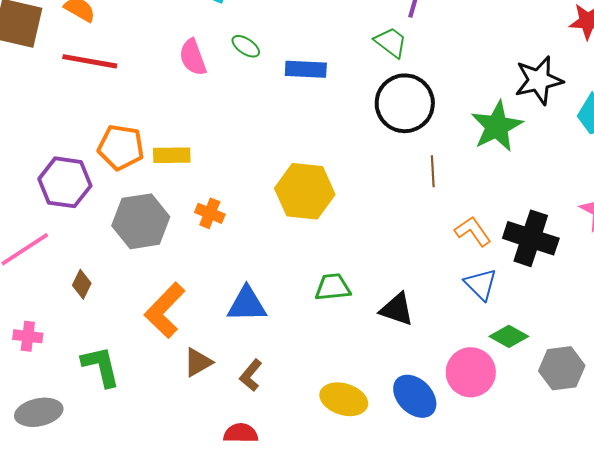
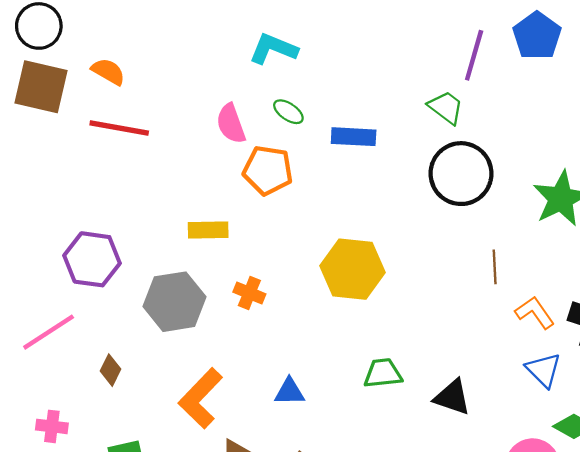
orange pentagon: (121, 147) -> (268, 170), moved
brown line: (433, 171) -> (495, 267), moved
blue triangle: (247, 304) -> (290, 392), size x0.7

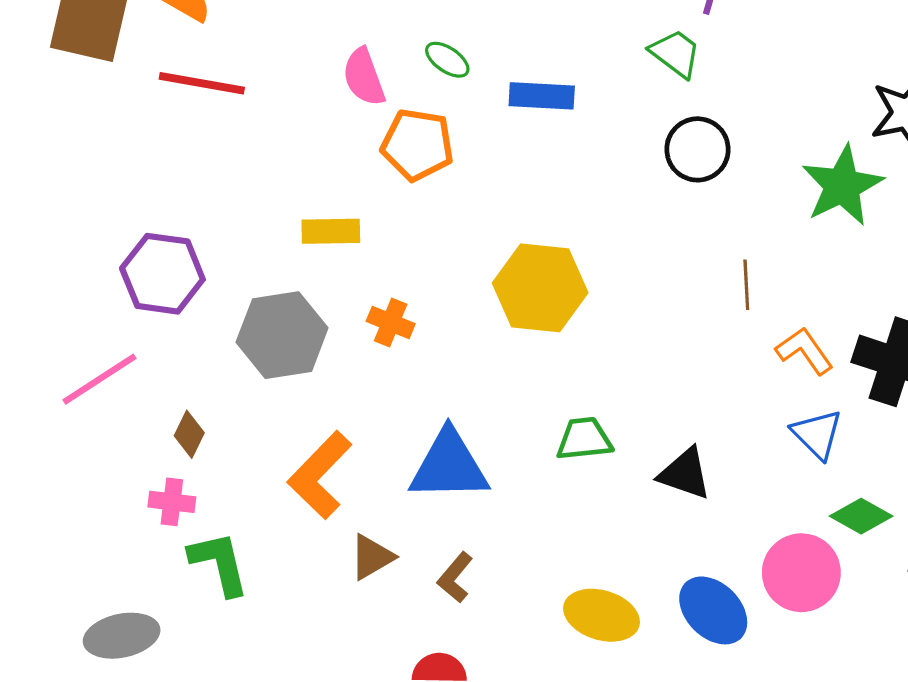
black circle: (461, 174) -> (697, 149), size x0.7
blue triangle: (290, 392) -> (449, 466), size x1.8
pink cross: (52, 426) -> (172, 502), moved

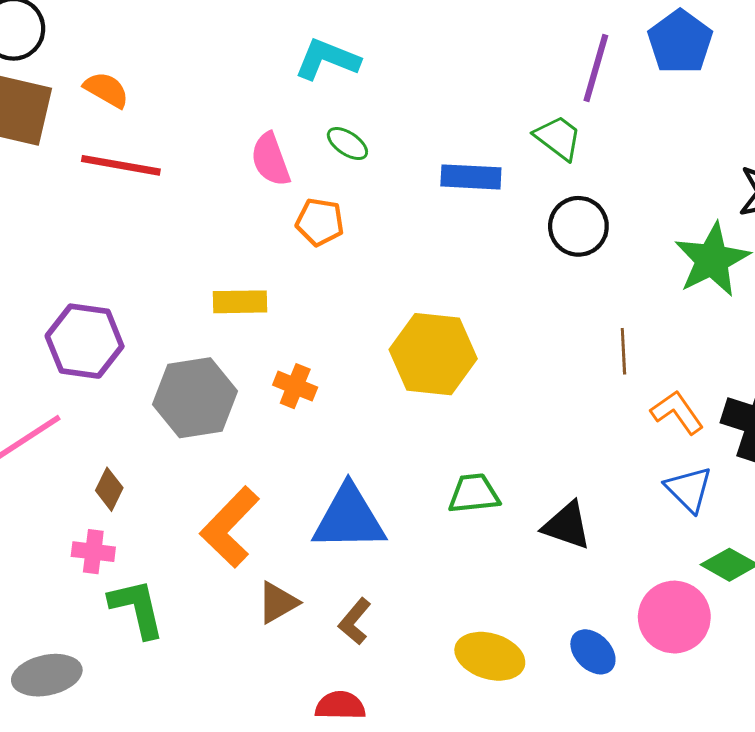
blue rectangle: (542, 96) -> (471, 177), moved
orange pentagon: (417, 145) -> (320, 222), size x0.7
blue ellipse: (713, 610) -> (593, 652), size x0.7

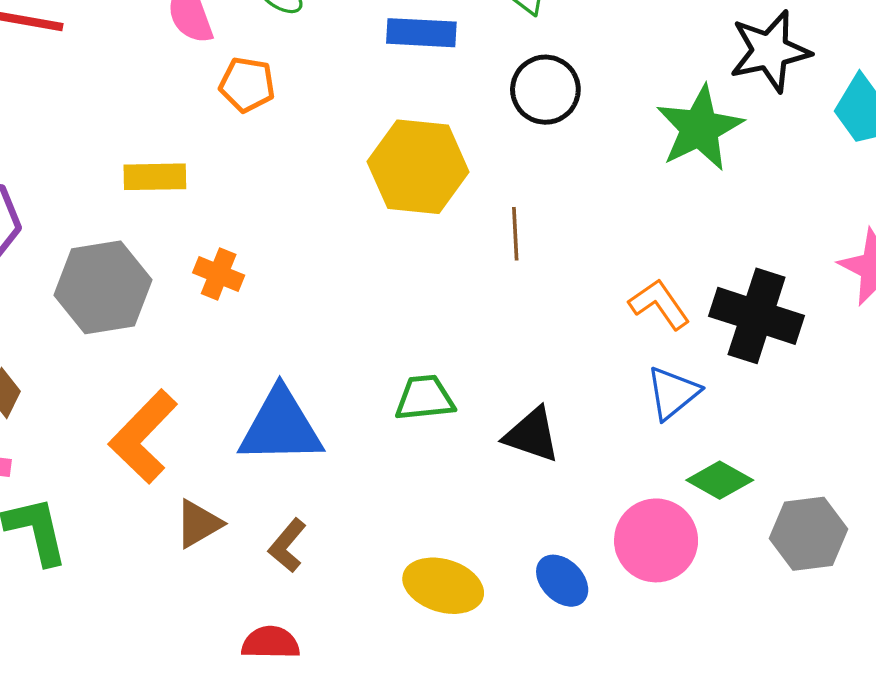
brown line: (623, 351) -> (515, 234), moved
yellow hexagon: (433, 354) -> (418, 167), moved
blue triangle: (689, 489) -> (673, 393), turned 36

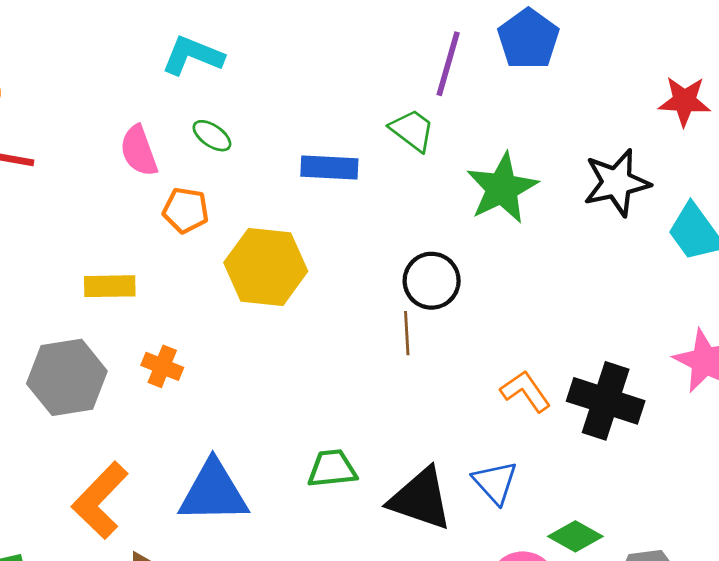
black circle: (545, 90) -> (432, 281), moved
green star: (700, 128) -> (502, 188), moved
yellow hexagon: (418, 167) -> (266, 267), moved
blue triangle: (673, 393) -> (495, 482), moved, turned -33
black triangle: (532, 435) -> (421, 499), size x1.4

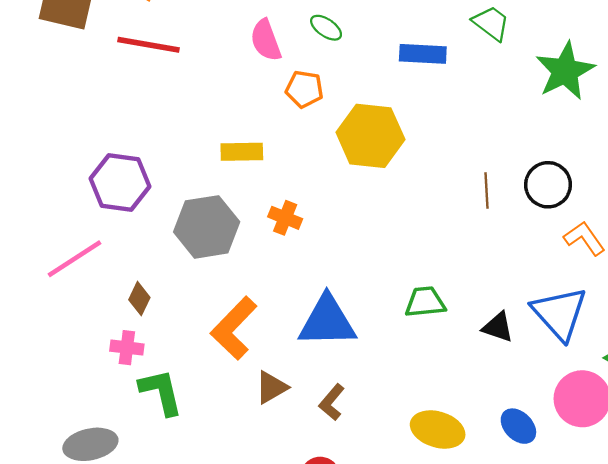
black circle: (432, 281) -> (548, 185), moved
blue triangle: (495, 482) -> (559, 313), size x1.5
black triangle: (421, 499) -> (498, 327), size x0.6

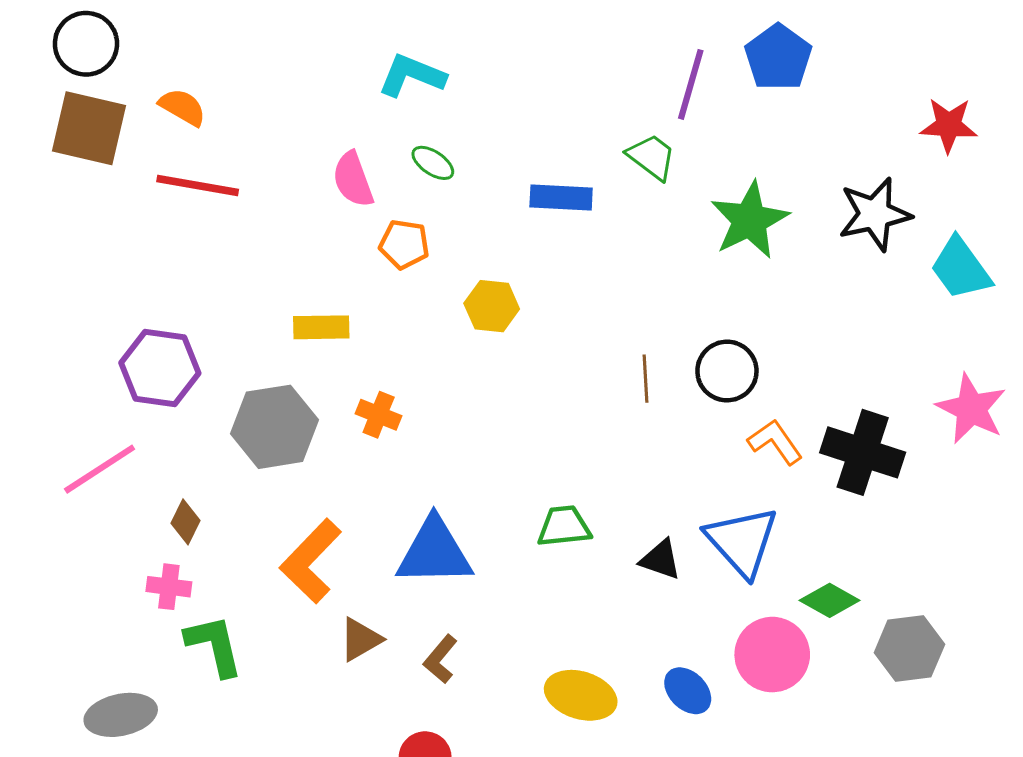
yellow hexagon: (370, 136) -> (492, 306), size x0.6

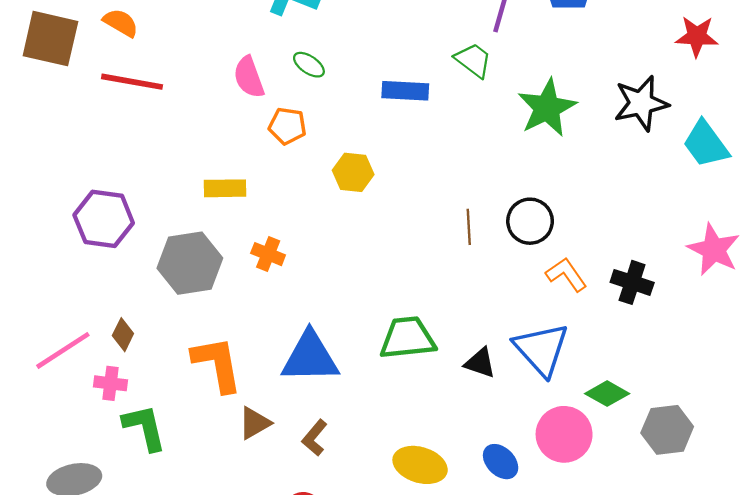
black cross: (863, 452) -> (632, 282), size x0.7
pink line: (100, 469) -> (63, 350), moved
green trapezoid: (564, 526) -> (408, 338), size x1.4
orange L-shape: (311, 561) -> (217, 364), turned 126

